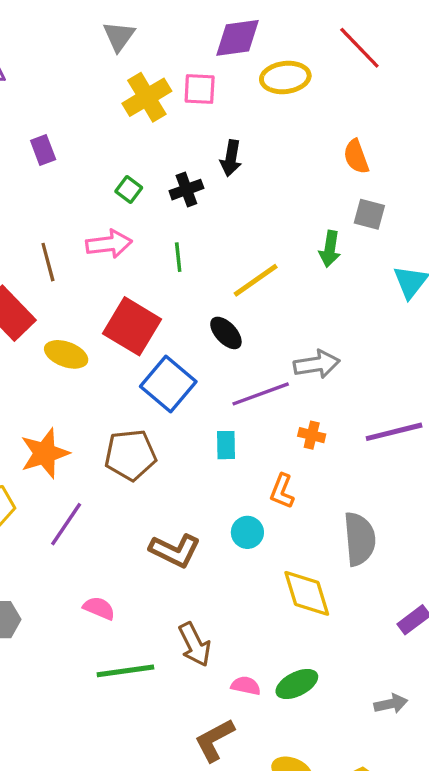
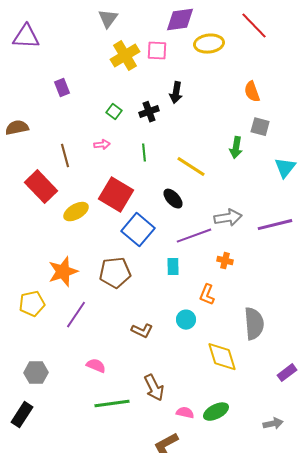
pink arrow: (109, 244) -> (102, 145), size x0.6
yellow line: (256, 280) -> (191, 167), turned 68
yellow ellipse: (66, 354) -> (76, 212), turned -50
purple line: (394, 432) -> (275, 225), moved
brown L-shape: (175, 551) -> (142, 331), size x0.7

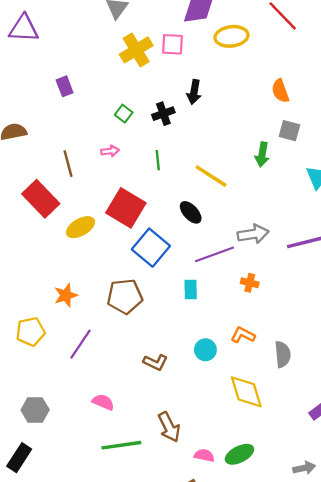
orange star: (63, 272) -> (66, 295), size x0.7
orange L-shape: (207, 295) -> (243, 335), moved, turned 95
gray semicircle: (254, 324) -> (283, 354), size x0.7

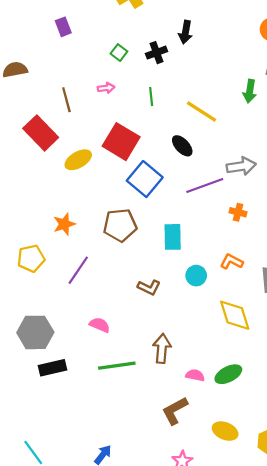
cyan rectangle: (191, 290) -> (173, 237), moved, size x1.4
gray hexagon: (35, 410) -> (35, 332), size x1.4
brown arrow: (169, 427) -> (162, 348), turned -148
black rectangle: (19, 458) -> (52, 368), moved, turned 44

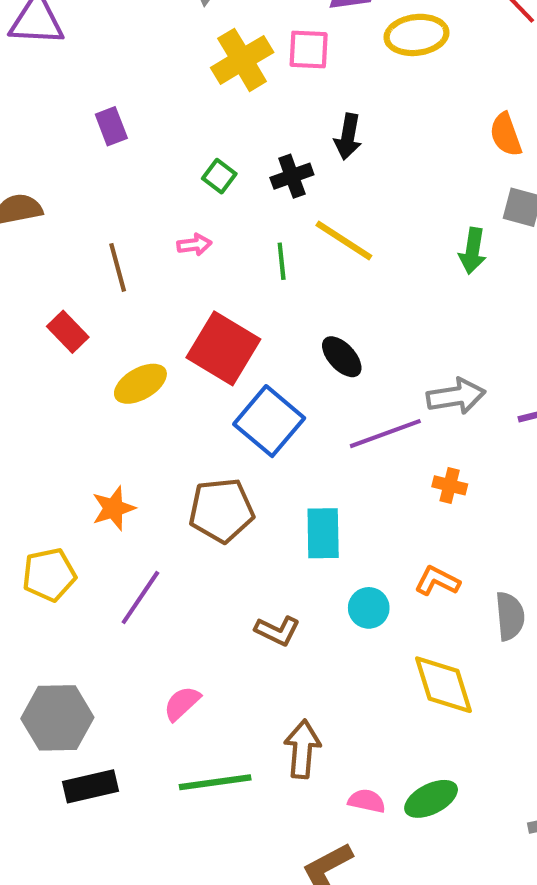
yellow line: (202, 112) -> (344, 240), moved
red rectangle: (41, 133) -> (68, 332), size x0.6
pink semicircle: (100, 325) -> (182, 703), turned -66

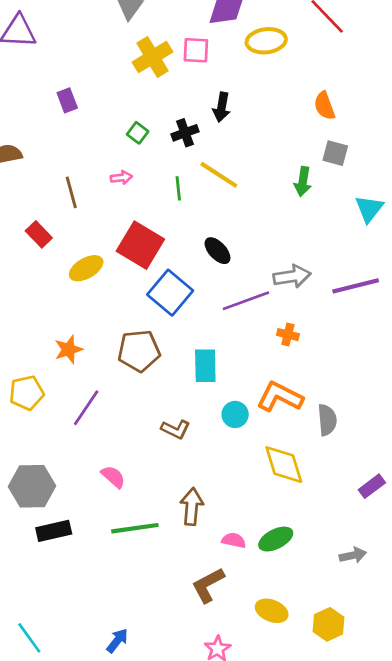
orange L-shape: (437, 581) -> (280, 397), size x1.6
pink semicircle: (182, 703) -> (113, 477), turned 85

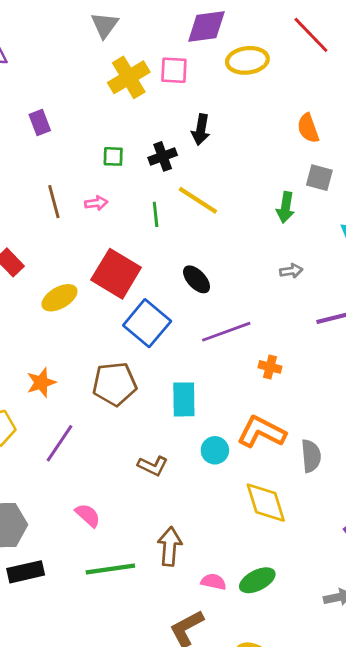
green square: (138, 133) -> (113, 156), turned -35
brown line: (71, 192) -> (54, 202), moved
gray arrow: (292, 276) -> (291, 271), moved, size x0.6

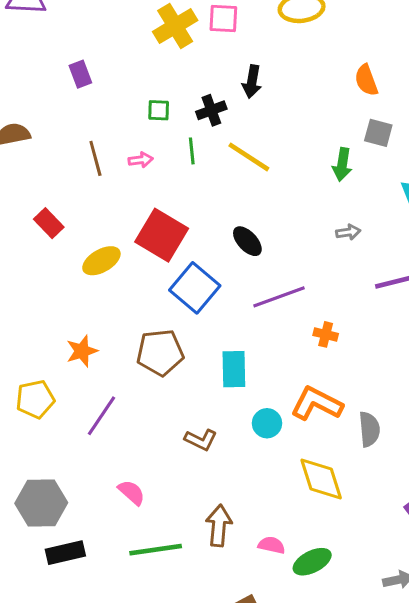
green line: (156, 214) -> (192, 151), moved
pink semicircle: (213, 582) -> (271, 545), moved

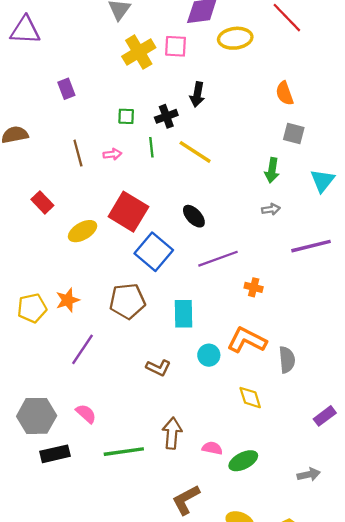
green arrow: (342, 164) -> (272, 170), moved
yellow pentagon: (35, 399) -> (32, 308), moved
yellow diamond: (321, 479) -> (250, 398), size x0.7
pink semicircle: (132, 492) -> (86, 414), moved

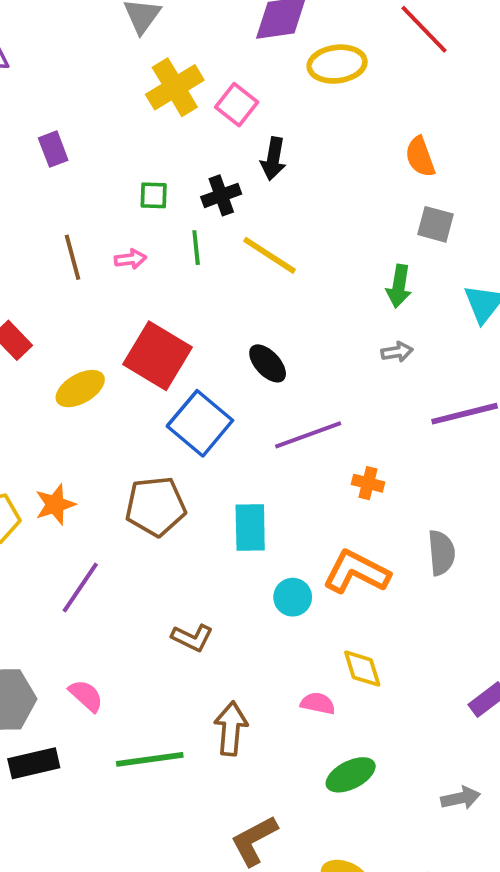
pink square: (176, 46) -> (237, 105), moved, turned 35
gray semicircle: (287, 360) -> (441, 553), moved
brown L-shape: (158, 368) -> (192, 638), moved
pink semicircle: (212, 448) -> (318, 703), moved

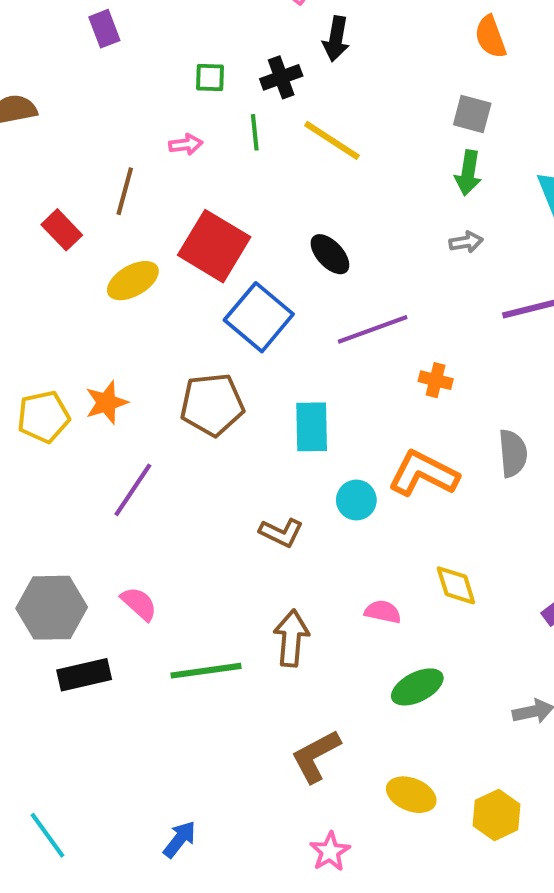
gray square: (436, 224) -> (472, 114), moved
brown line: (72, 257) -> (125, 191), moved, turned 30
brown L-shape: (192, 638) -> (281, 533), moved
yellow diamond: (362, 669) -> (456, 585), moved

